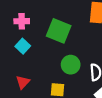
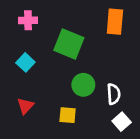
pink cross: (22, 21) -> (28, 20), moved

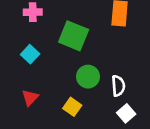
yellow square: (68, 115) -> (72, 107), turned 30

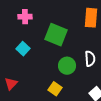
white semicircle: (118, 86) -> (90, 59), moved
red triangle: (30, 98) -> (11, 84), moved

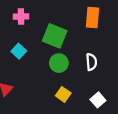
green circle: (67, 66) -> (59, 63), moved
yellow square: (55, 89) -> (63, 94), moved

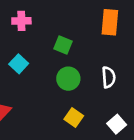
green square: (55, 36) -> (63, 45), size x0.6

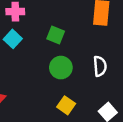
cyan square: (19, 64) -> (13, 39), moved

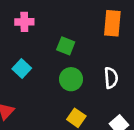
cyan square: (13, 39) -> (22, 69), moved

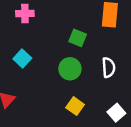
green square: (66, 46) -> (78, 38), moved

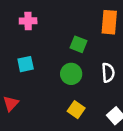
cyan square: (22, 58) -> (26, 64), turned 35

